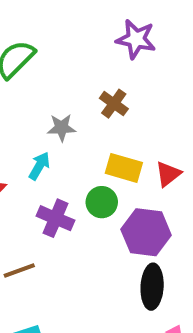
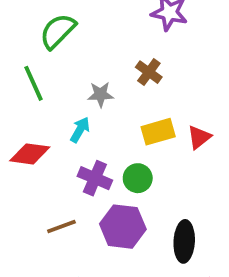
yellow rectangle: (124, 168) -> (158, 132), turned -32
green circle: (102, 202) -> (138, 178), moved
purple hexagon: (146, 232) -> (123, 227), moved

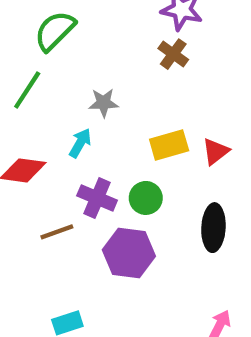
brown cross: (149, 72) -> (173, 54), moved
green line: (33, 83) -> (27, 90), turned 57
brown line: (61, 227) -> (57, 232), moved
black ellipse: (184, 241) -> (213, 228), moved

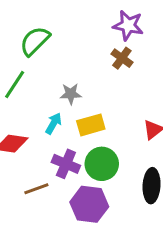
yellow rectangle: (169, 145) -> (91, 125), moved
green circle: (146, 198) -> (102, 164), size x1.4

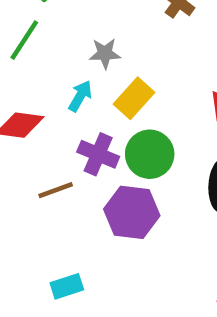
yellow rectangle: (91, 125) -> (134, 98), turned -32

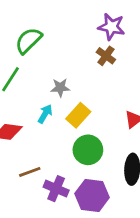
purple cross: (98, 154) -> (56, 189), moved
purple hexagon: (132, 212) -> (92, 195), moved

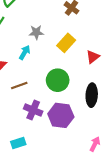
yellow rectangle: (78, 115) -> (66, 43), moved
brown line: (30, 172) -> (19, 86), moved

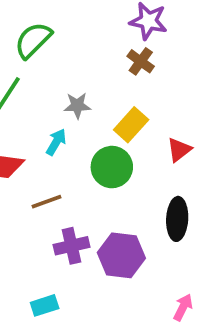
green circle: (58, 80) -> (112, 167), moved
purple cross: (33, 110) -> (71, 246), turned -36

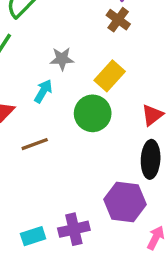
red triangle: (179, 150) -> (152, 115), moved
purple cross: (71, 246) -> (74, 229), moved
purple hexagon: (121, 255) -> (125, 202), moved

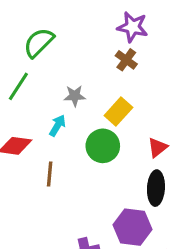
brown line: (35, 144) -> (50, 174), turned -65

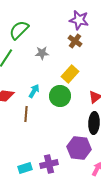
gray star: (75, 96) -> (42, 53), moved
cyan arrow: (57, 126) -> (34, 91), moved

